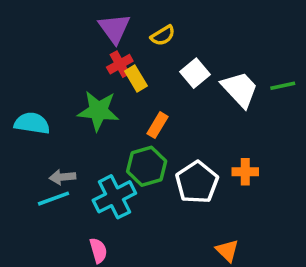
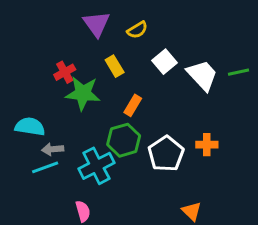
red cross: (120, 64) -> (65, 72), moved
cyan semicircle: (32, 123) -> (30, 127), moved

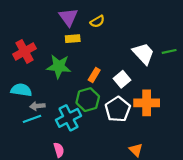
white square: (164, 62) -> (122, 79), moved
yellow rectangle: (115, 66) -> (73, 39), moved, turned -64
red cross: (65, 72) -> (25, 51), moved, size x1.5
orange cross: (207, 145) -> (147, 103), size x1.6

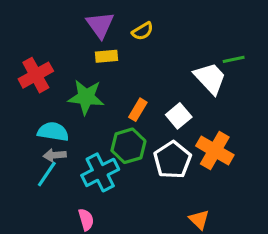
green line: (169, 51) -> (234, 59), moved
cyan semicircle: (21, 90) -> (53, 132), moved
orange cross: (147, 103) -> (215, 150), turned 30
cyan line: (32, 119) -> (47, 174), turned -36

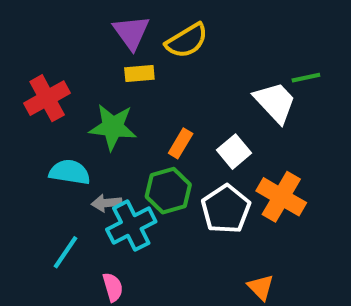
yellow semicircle: (143, 31) -> (187, 41), size x1.5
gray arrow: (55, 155) -> (107, 203), moved
cyan line: (47, 174) -> (66, 252), moved

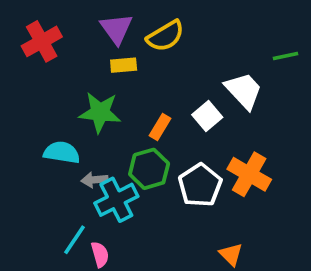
green line: (306, 78) -> (286, 56), moved
red cross: (47, 98) -> (42, 41), moved
white square: (234, 152) -> (207, 116), moved
cyan line: (66, 252) -> (74, 240), moved

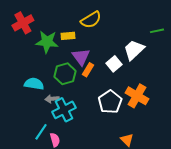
purple triangle: (116, 29) -> (81, 57), moved
white trapezoid: (244, 91) -> (134, 50), turned -90
green star: (100, 112) -> (47, 42), moved
green hexagon: (149, 169) -> (65, 74), moved

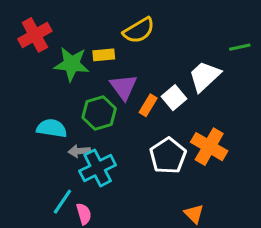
orange rectangle: (88, 70) -> (148, 105), moved

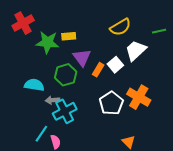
yellow semicircle: (139, 30) -> (120, 27), moved

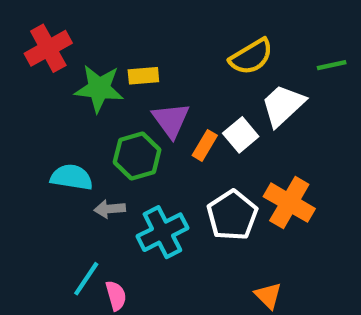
cyan cross: (65, 111) -> (162, 232), moved

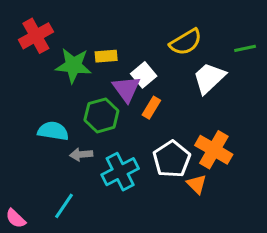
white square: (241, 135) -> (144, 75), moved
pink semicircle: (116, 296) -> (16, 218), moved, turned 150
orange triangle: (268, 296) -> (197, 184), moved

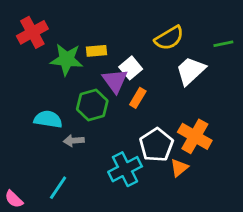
cyan cross: (120, 172) -> (125, 169), moved
orange triangle: (197, 184) -> (179, 168), turned 36

